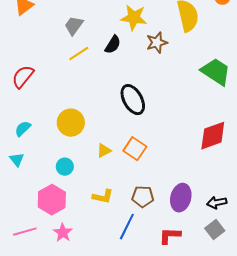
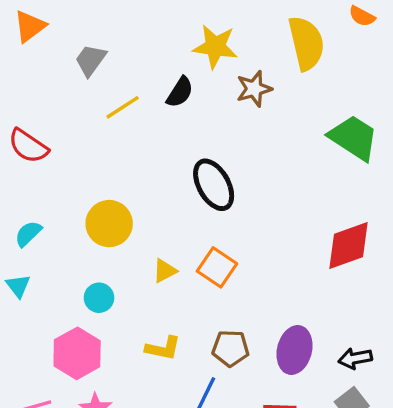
gray trapezoid: (74, 26) -> (91, 60), moved
red semicircle: (23, 77) -> (28, 146), turned -95

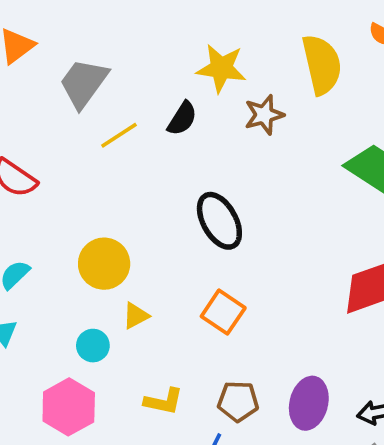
gray trapezoid: (91, 60) -> (84, 83), size x1.4
yellow triangle: (165, 271) -> (136, 316), moved

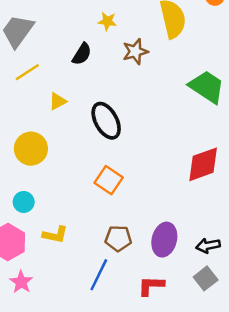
yellow star: (221, 68) -> (107, 21), size x0.6
yellow line: (119, 135) -> (27, 72), moved
yellow triangle: (136, 316) -> (58, 101), moved
yellow L-shape: (164, 401) -> (55, 235), moved

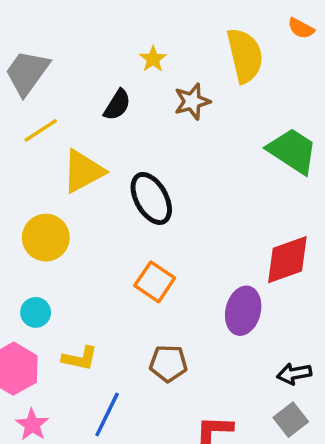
yellow star: (107, 21) -> (153, 59), turned 30
yellow triangle: (58, 101) -> (83, 171), size x1.8
purple ellipse: (164, 240) -> (243, 311), moved
blue line: (99, 275) -> (107, 414), moved

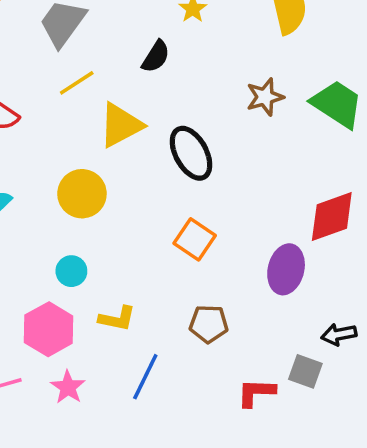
brown star: (192, 101) -> (265, 97), moved
gray square: (291, 420) -> (305, 371), moved, turned -32

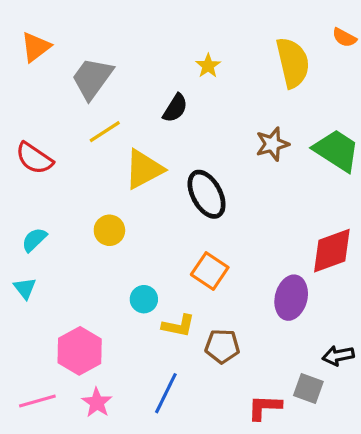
yellow circle: (82, 194) -> (109, 230), size x0.7
cyan circle: (71, 271) -> (144, 299), moved
yellow L-shape: (117, 319) -> (178, 326), moved

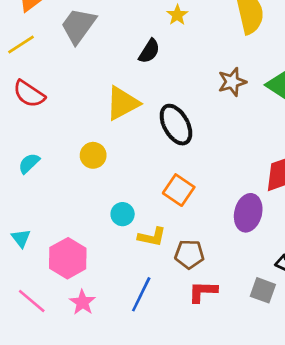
yellow line: (105, 132) -> (21, 44), moved
cyan triangle: (25, 288) -> (21, 238), moved
pink line: (37, 401) -> (32, 301), turned 56
red L-shape: (265, 407) -> (203, 292), moved

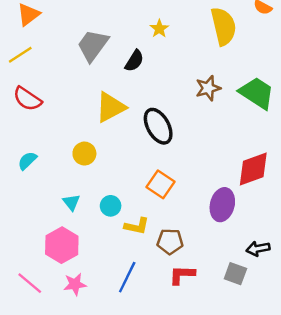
gray trapezoid: (78, 26) -> (93, 45), moved
cyan triangle: (21, 238) -> (71, 202), moved
pink star: (82, 302) -> (75, 284), turned 30

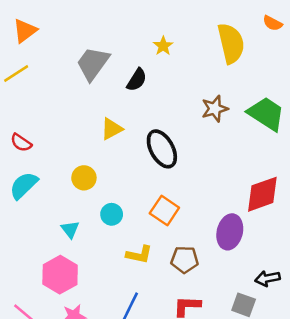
red semicircle: (27, 99) -> (21, 143), moved, size x0.7
yellow triangle: (111, 107) -> (112, 129), size x0.7
cyan semicircle: (27, 161) -> (24, 185), size x1.4
cyan circle: (111, 206) -> (112, 214), moved
brown pentagon: (170, 242) -> (185, 260), moved

